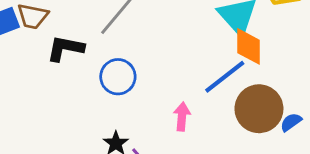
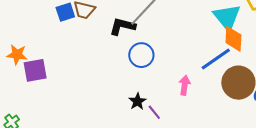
black L-shape: (65, 48) -> (122, 26), moved

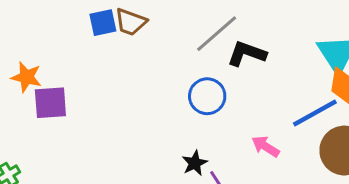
black L-shape: (122, 26) -> (247, 54), moved
pink arrow: (185, 85) -> (266, 146), turned -72

